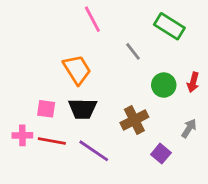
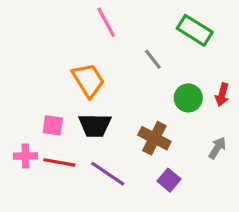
brown cross: (134, 120) -> (154, 138), turned -36
purple square: (161, 154) -> (169, 180), moved

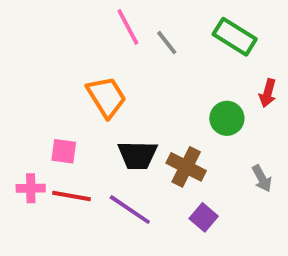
gray line: (153, 59) -> (167, 43), moved
red arrow: (222, 95) -> (268, 93), moved
black trapezoid: (95, 125) -> (138, 155), moved
gray arrow: (217, 148) -> (262, 179), turned 120

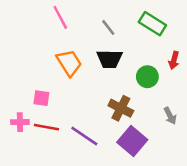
pink line: (128, 27) -> (60, 17), moved
black trapezoid: (138, 155) -> (110, 59), moved
purple square: (204, 217) -> (132, 141), size x1.6

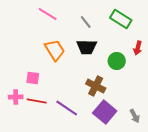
pink line: (60, 17) -> (48, 14), turned -30
gray arrow: (170, 116) -> (135, 116), moved

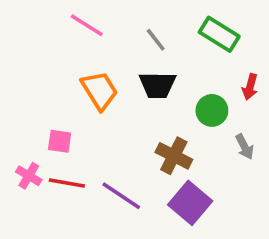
pink cross: (16, 97) -> (29, 176), turned 32
gray arrow: (135, 116) -> (245, 147), moved

